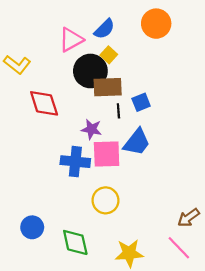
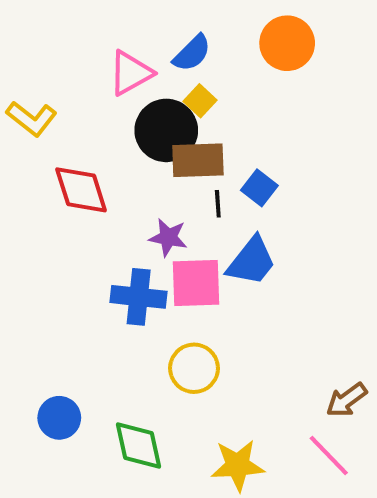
blue square: (141, 102) -> (259, 188), turned -30

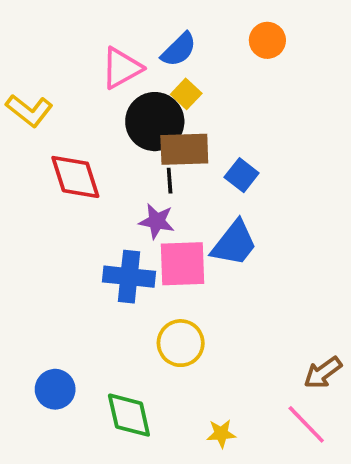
orange circle: (287, 43) -> (267, 40), size x0.7
black line: (218, 204) -> (170, 181), moved
yellow star: (238, 465) -> (221, 434), size x0.6

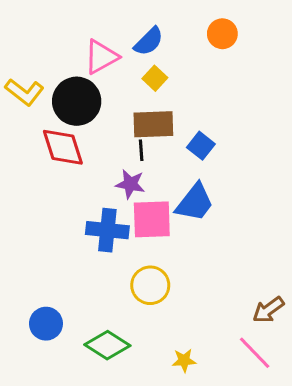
black circle: (155, 122) -> (77, 101), moved
green diamond: (129, 415) -> (107, 345), turned -45

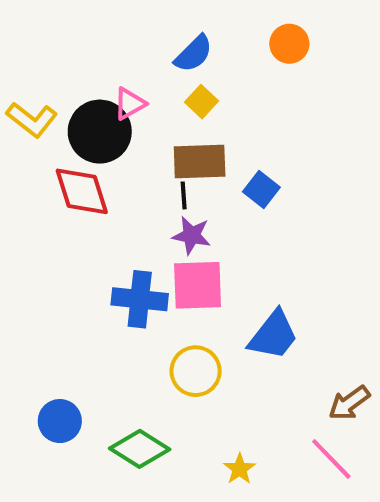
pink triangle: (101, 57) -> (130, 104), moved, size x0.7
purple star: (130, 184) -> (192, 235), moved
blue trapezoid: (195, 202) -> (273, 335), moved
yellow star: (184, 360) -> (239, 469), turned -30

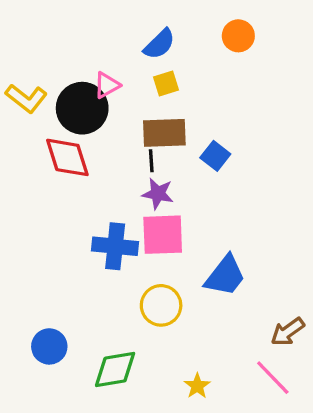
yellow square: (202, 102) -> (166, 84), turned 30
green diamond: (140, 449) -> (115, 369), turned -42

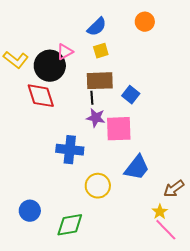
pink square: (163, 235) -> (119, 129), moved
brown arrow: (288, 332) -> (174, 189), moved
yellow star: (197, 386) -> (160, 212), moved

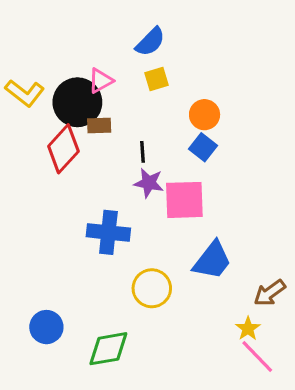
orange circle: (145, 22) -> (205, 115), moved
brown rectangle: (100, 81) -> (99, 126), moved, size x0.6
red diamond: (41, 96) -> (63, 149), turned 60

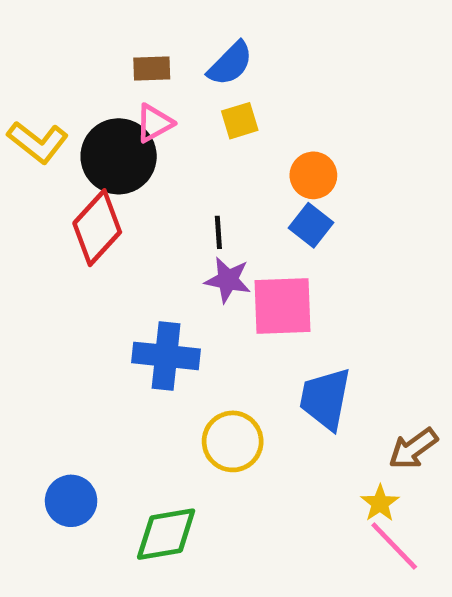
brown rectangle: (99, 126) -> (152, 68), moved
blue trapezoid: (212, 260) -> (325, 399), turned 153

